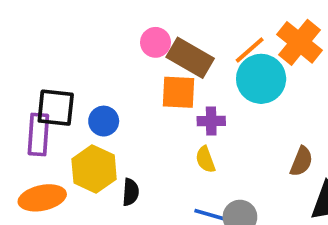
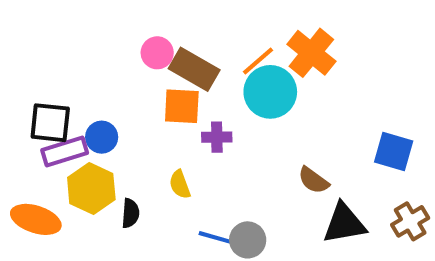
purple rectangle: (38, 134) -> (65, 152), moved, turned 69
yellow semicircle: (205, 159) -> (180, 184), moved
brown semicircle: (301, 161) -> (313, 180), turned 104
orange ellipse: (42, 198) -> (36, 219), turned 30

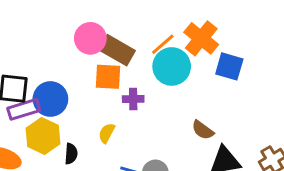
pink circle: (157, 53) -> (90, 38), size x1.4
blue circle: (102, 137) -> (50, 99), size x1.5
blue square: (394, 152) -> (229, 66), moved
yellow semicircle: (180, 184) -> (107, 133), turned 48

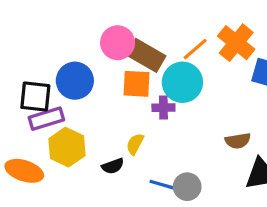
cyan circle: (172, 66) -> (182, 82), moved
blue circle: (50, 99) -> (75, 81), moved
brown semicircle: (203, 130) -> (238, 141), turned -45
black semicircle: (71, 154) -> (113, 166), moved, turned 66

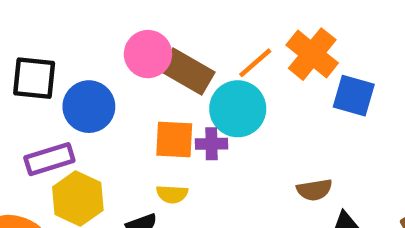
orange square: (137, 84) -> (174, 139), moved
black square: (35, 96) -> (34, 78), moved
yellow semicircle: (135, 144) -> (172, 194), turned -115

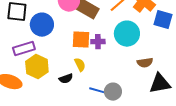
cyan circle: (238, 109) -> (127, 34), moved
yellow semicircle: (172, 194) -> (80, 65), turned -120

